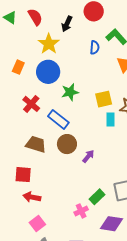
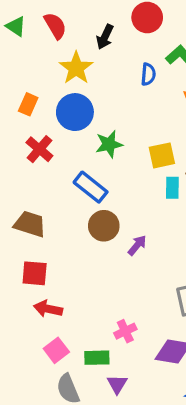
red cross: (31, 104) -> (39, 149), moved
brown trapezoid: (36, 144) -> (30, 224), moved
green rectangle: (97, 197) -> (97, 358), moved, turned 42

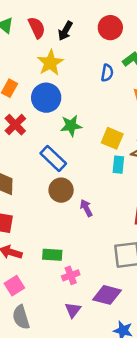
black arrow: (105, 37) -> (65, 31), moved
yellow square: (162, 155) -> (112, 138), turned 30
purple arrow: (137, 245) -> (86, 208), turned -72
green rectangle: (97, 358) -> (52, 255), moved
purple triangle: (117, 384) -> (73, 310), moved

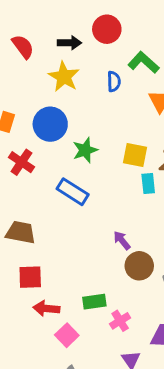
black arrow: (65, 31) -> (69, 43), moved, turned -108
yellow star: (50, 63) -> (64, 77), moved
brown circle: (61, 190) -> (139, 266), moved
pink square: (14, 286) -> (67, 335), moved

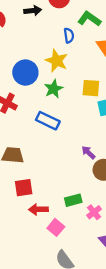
yellow star: (64, 77) -> (57, 61), moved

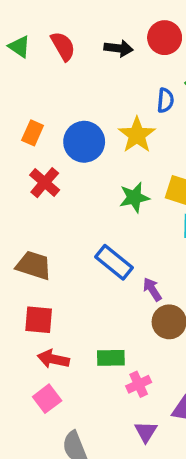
green star: (54, 89) -> (134, 197), moved
blue rectangle: (48, 121) -> (114, 262), moved
pink square: (56, 227) -> (47, 399), moved

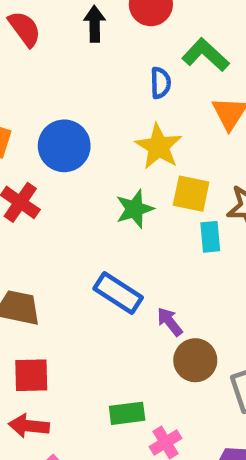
black arrow: (119, 48) -> (95, 24), turned -92
yellow star: (137, 135) -> (159, 147), moved
red arrow: (53, 359) -> (29, 426), moved

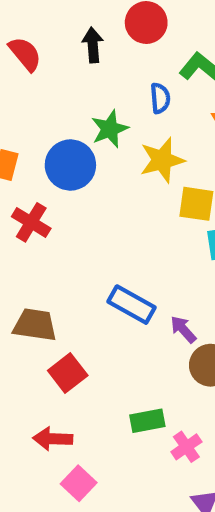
yellow star: (159, 147) -> (162, 160), turned 30
green star: (135, 209) -> (110, 129), moved
red square: (31, 375) -> (68, 373), moved, turned -33

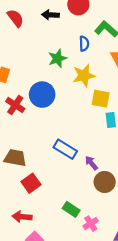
black arrow: (93, 45) -> (50, 15), turned -84
blue circle: (70, 165) -> (42, 95), moved
green rectangle: (147, 421) -> (71, 209), turned 42

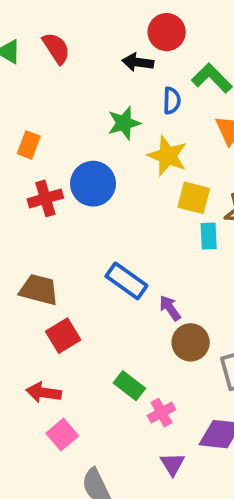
black arrow: (50, 15) -> (138, 62), moved
yellow star: (84, 75) -> (167, 156), turned 30
red cross: (15, 105) -> (45, 198), turned 36

